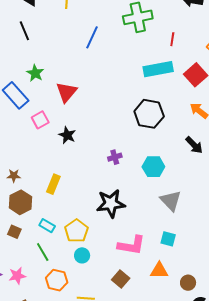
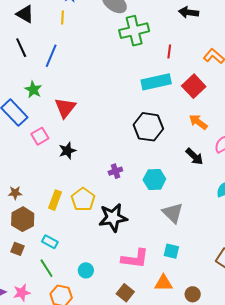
blue line: (92, 37) -> (51, 56), moved
black star: (67, 135) -> (67, 151), turned 30
yellow pentagon: (76, 231) -> (83, 199), moved

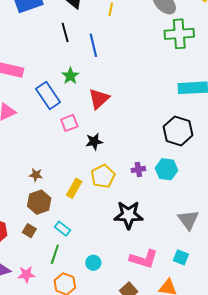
blue line: (51, 56) -> (93, 45), turned -45
cyan hexagon: (154, 179) -> (166, 169), moved
yellow pentagon: (83, 199) -> (103, 176), moved
green line: (46, 268) -> (55, 254), turned 42

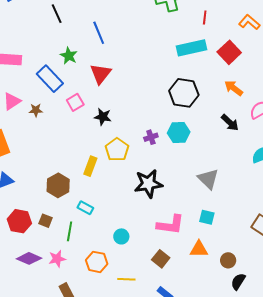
blue line: (93, 45) -> (99, 33), moved
black star: (94, 142) -> (103, 117), turned 30
brown star: (36, 175) -> (36, 110), moved
brown square: (29, 231) -> (45, 221), moved
green line: (55, 254) -> (70, 231), moved

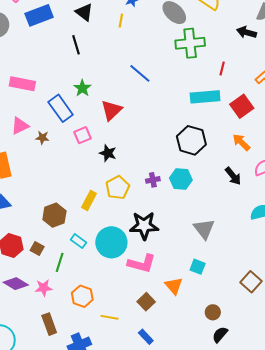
blue line: (99, 33) -> (140, 73), moved, turned -35
pink L-shape: (170, 225) -> (142, 264), moved
cyan circle: (121, 236) -> (111, 242), moved, size x2.0
orange triangle: (199, 249) -> (174, 286), moved, turned 42

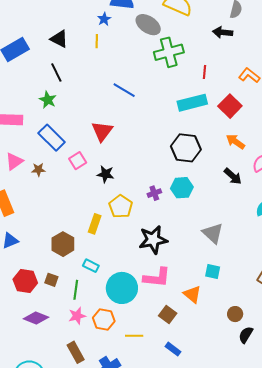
green star: (82, 88) -> (48, 100), moved
cyan circle: (111, 242) -> (122, 288), moved
pink star: (44, 288) -> (77, 316), moved

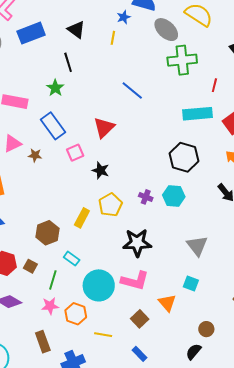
purple cross: (154, 193) -> (146, 197), turned 32
black semicircle: (246, 335) -> (194, 352), moved

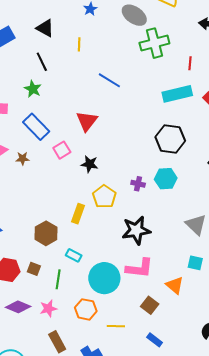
yellow line: (113, 38) -> (79, 44), moved
pink star: (50, 306) -> (48, 309), moved

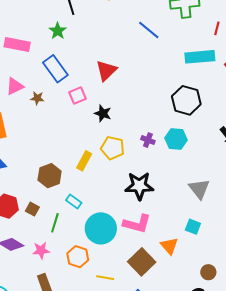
blue line: (109, 80) -> (149, 30), moved
yellow pentagon: (104, 197) -> (113, 148), turned -30
brown square: (150, 305) -> (142, 262), size x1.5

